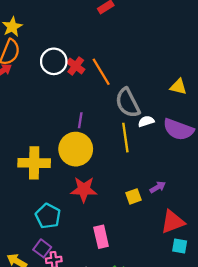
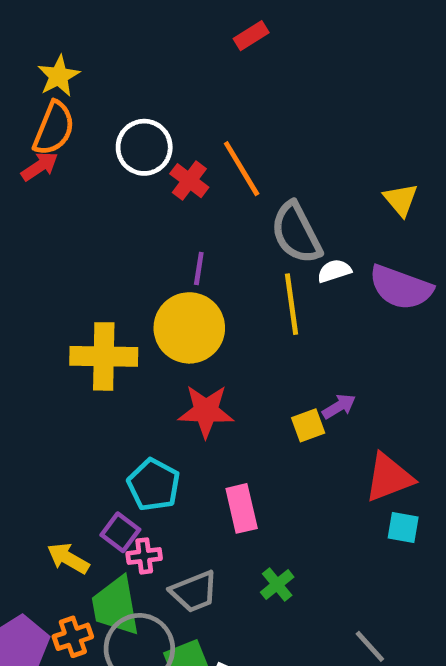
red cross: (76, 66) -> (189, 181), moved
yellow triangle: (178, 87) -> (401, 200), turned 36
purple arrow: (158, 187) -> (339, 406), moved
cyan pentagon: (48, 216) -> (154, 485), moved

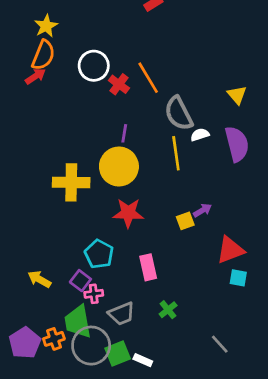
purple semicircle: (401, 287) -> (237, 144), turned -124
yellow arrow: (68, 558) -> (39, 279), moved

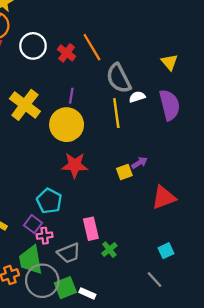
white circle: (94, 66) -> (33, 46), moved
yellow cross: (71, 182) -> (25, 105), moved, turned 36
pink rectangle: (148, 267) -> (91, 229), moved
cyan square: (238, 278) -> (166, 251), moved, turned -35

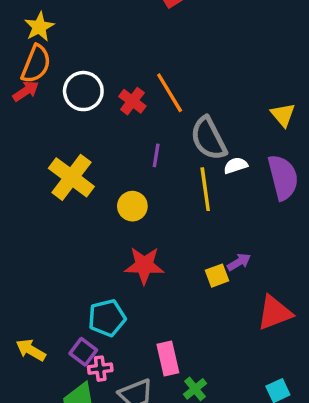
purple line: (71, 96) -> (156, 155), moved
yellow circle: (67, 125) -> (132, 206), size x0.6
cyan pentagon: (49, 201) -> (107, 318), turned 30

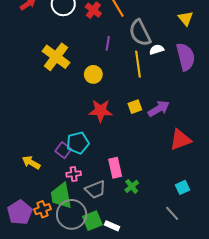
purple arrow: (239, 262) -> (159, 109), size x1.5
yellow square: (217, 276) -> (135, 107), moved
purple square: (83, 352) -> (63, 150), moved

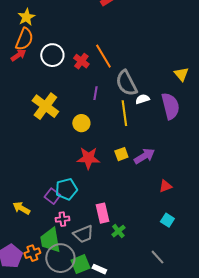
yellow triangle: (186, 18) -> (181, 74), moved
red triangle: (180, 140) -> (165, 186), size x0.6
cyan square: (182, 187) -> (167, 220), moved, turned -32

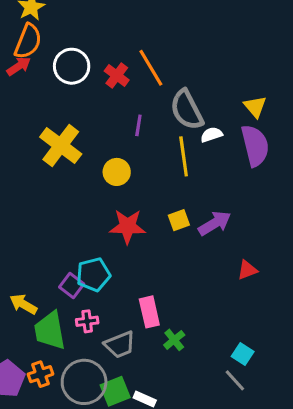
yellow triangle: (181, 74) -> (255, 107), moved
cyan square: (167, 220) -> (243, 354), moved
green trapezoid: (50, 240) -> (50, 331), moved

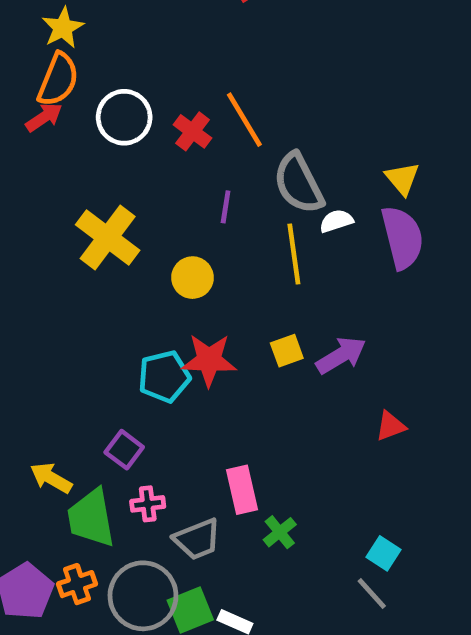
cyan pentagon: (93, 275) -> (164, 377), moved

